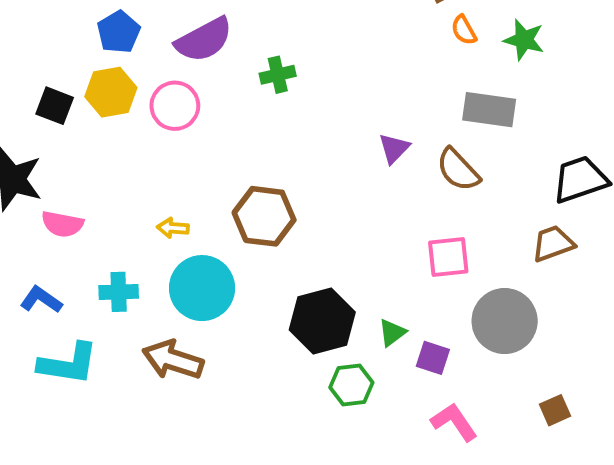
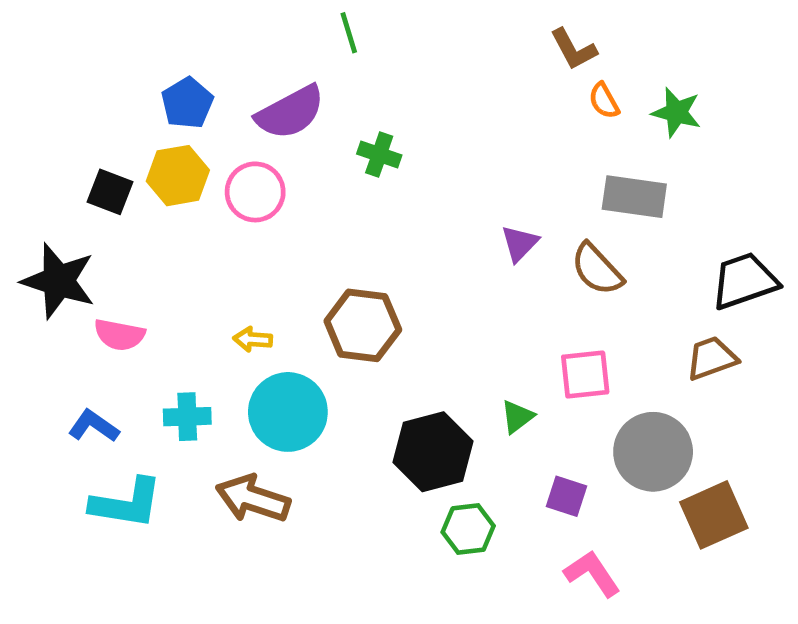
green cross: (278, 75) -> (379, 154), turned 32
green triangle: (392, 333) -> (517, 417), moved
brown square: (555, 410) -> (714, 515), moved, size x1.8

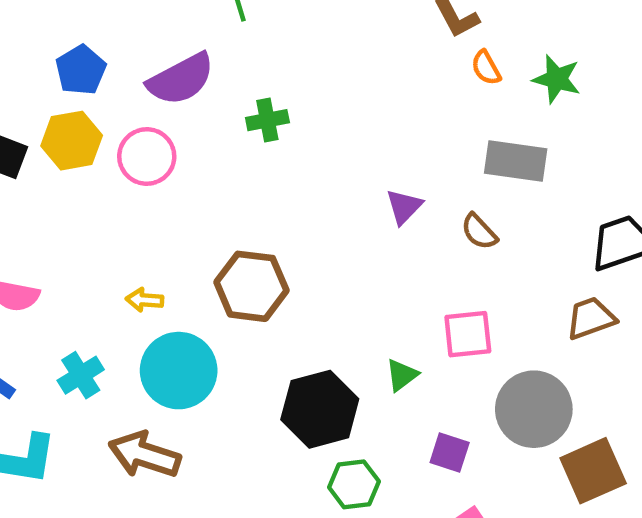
green cross: (379, 154) -> (267, 120), turned -30
brown semicircle: (597, 269) -> (479, 232), size x0.7
cyan cross: (187, 417) -> (81, 375), turned -30

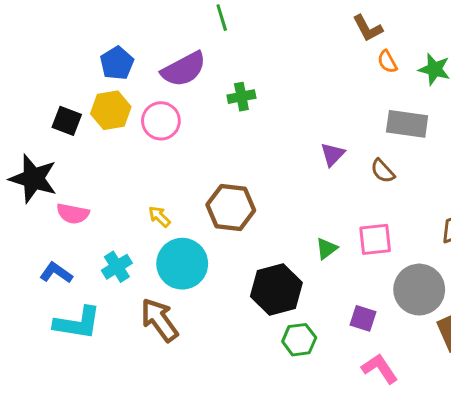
yellow arrow: (144, 300) -> (159, 217), turned 40
green triangle: (402, 375) -> (327, 248), moved
brown arrow: (144, 455) -> (159, 320), turned 36

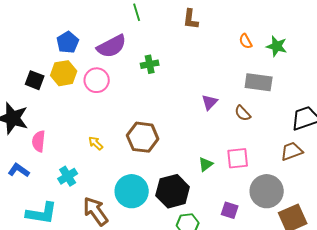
brown L-shape: (368, 28) -> (191, 19), moved, turned 35
pink semicircle: (73, 214) -> (39, 141), turned 85
cyan circle: (182, 264) -> (132, 191), moved
blue L-shape: (56, 273) -> (19, 170), moved

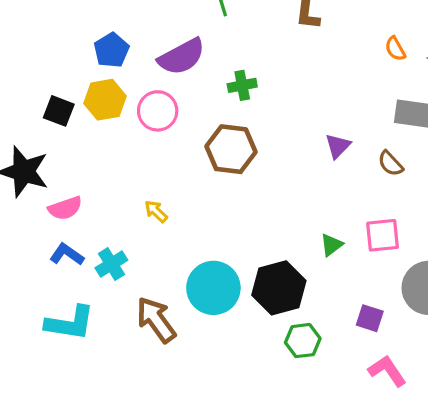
brown hexagon: (143, 137) -> (231, 149), moved
pink semicircle: (39, 141) -> (65, 208), turned -115
blue L-shape: (19, 170) -> (67, 254), moved

